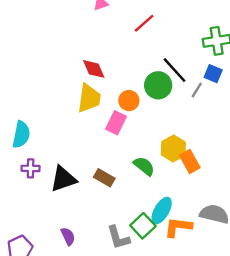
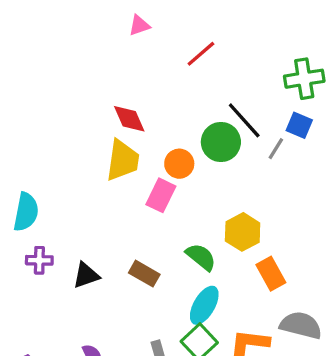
orange rectangle: (190, 161) -> (271, 274), moved
black triangle: (63, 179) -> (86, 275), size x0.7
cyan ellipse: (162, 211) -> (204, 305), moved

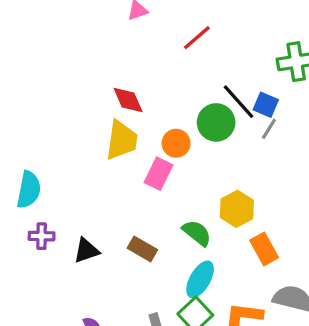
blue square: (299, 125) -> (266, 105), moved

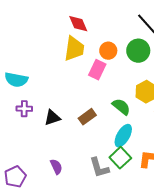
green circle: (216, 122) -> (138, 51), moved
cyan semicircle: (29, 190) -> (16, 80), turned 90
brown rectangle: (142, 249) -> (87, 117), turned -66

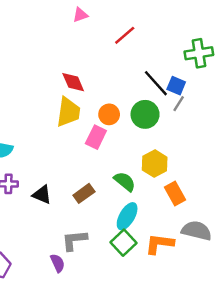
black triangle: (52, 118) -> (42, 195), turned 42
purple semicircle: (56, 167) -> (58, 263), moved
gray L-shape: (99, 168) -> (74, 240), moved, turned 100

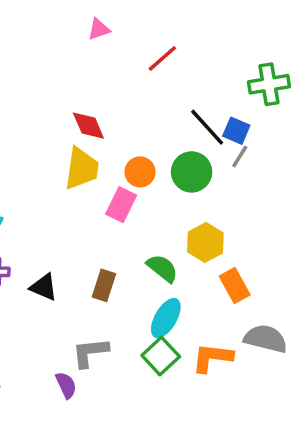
brown rectangle: (84, 193) -> (104, 285), turned -36

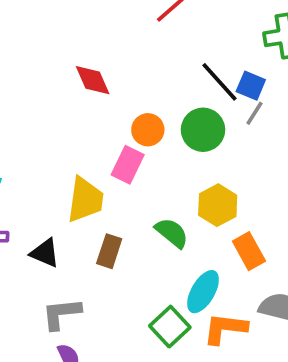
yellow trapezoid: (82, 169) -> (85, 200), moved
cyan ellipse: (166, 318) -> (203, 292), moved
gray L-shape: (90, 352) -> (61, 314), moved

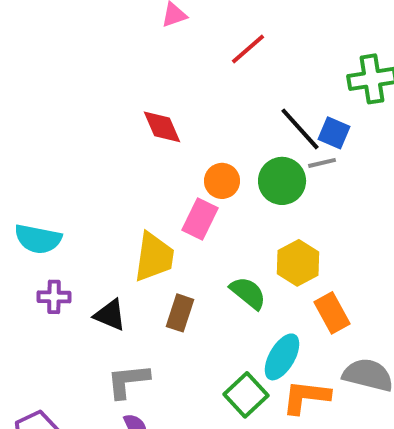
gray line: (255, 113) -> (322, 163), moved, turned 45

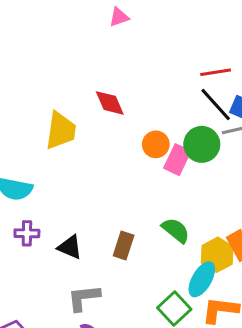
red line: (248, 49) -> (216, 72), moved, turned 32
pink rectangle: (200, 219) -> (177, 160), moved
yellow trapezoid: (154, 257) -> (61, 131), moved
yellow hexagon: (298, 263) -> (217, 255), moved

